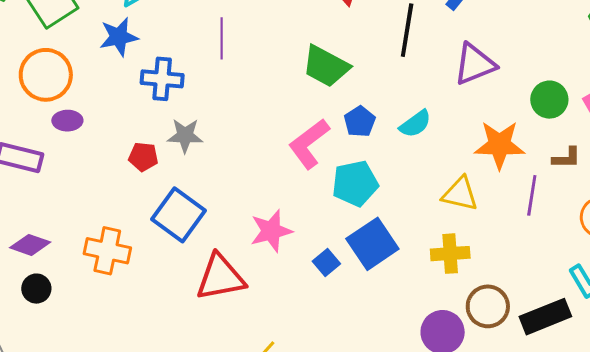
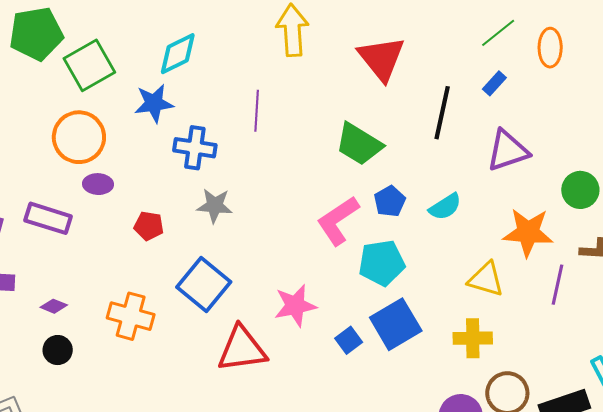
red pentagon: (143, 157) -> (149, 226), moved
purple diamond: (30, 245) -> (54, 306), size x0.7

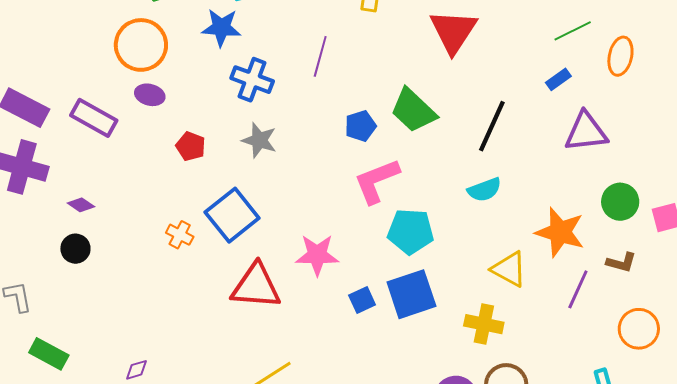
black line: (442, 113) -> (492, 126), moved
purple triangle: (508, 151) -> (586, 132), moved
blue pentagon: (390, 201) -> (360, 126), moved
orange cross: (131, 316) -> (180, 235), moved, size x0.6

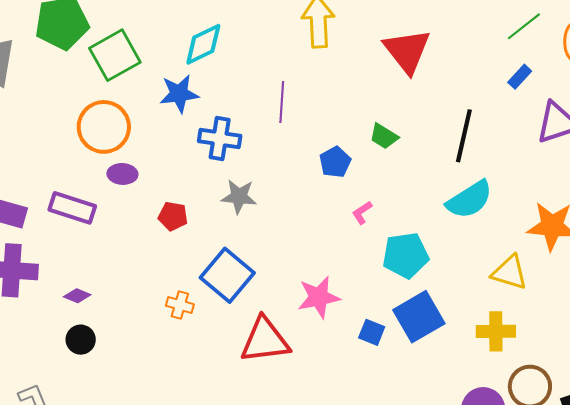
green trapezoid: (413, 110) -> (384, 136), size x0.6
pink L-shape: (377, 181) -> (362, 213), size x0.5
cyan semicircle: (484, 190) -> (469, 200), size x1.4
blue square: (362, 300) -> (372, 332), turned -32

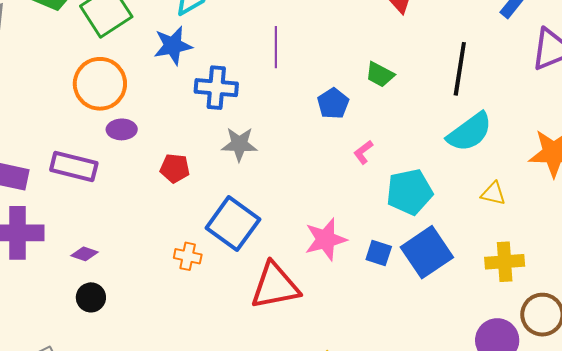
yellow triangle: (510, 273) -> (493, 194), moved, size x0.7
blue square: (372, 332) -> (379, 253), moved

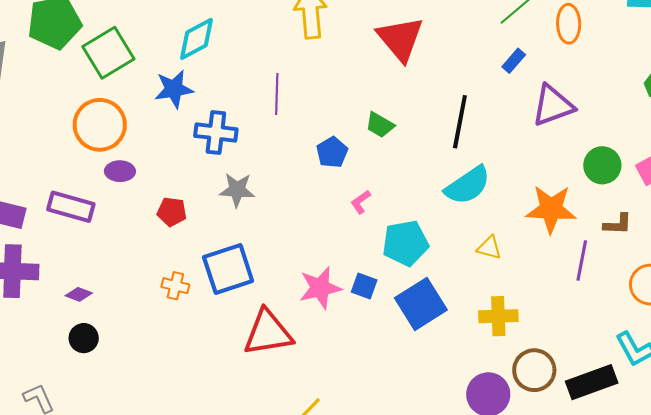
blue square: (233, 224) -> (228, 269), turned 34
blue square: (379, 253) -> (364, 286), moved
orange cross: (188, 256) -> (175, 286), moved

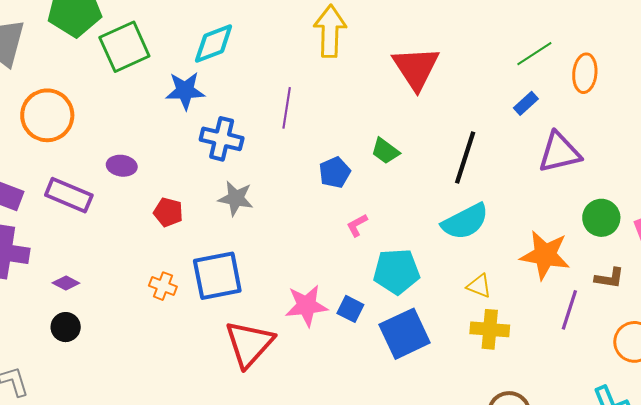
orange circle: (100, 125) -> (47, 115), moved
yellow cross: (498, 316) -> (490, 329), moved
red triangle: (268, 333) -> (249, 344), turned -46

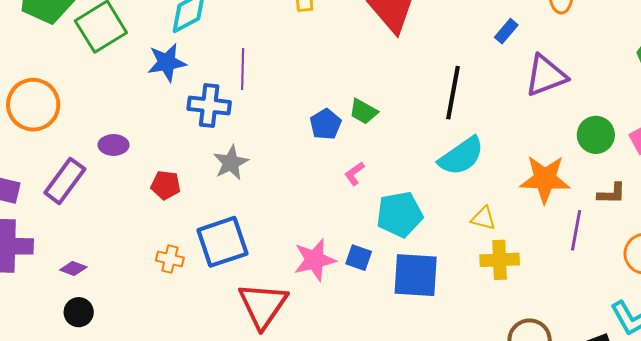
purple line: (287, 108) -> (243, 69), moved
green trapezoid: (385, 151) -> (363, 111), moved
purple rectangle: (69, 195) -> (65, 181), turned -69
gray star: (236, 198) -> (231, 163), turned -30
blue square: (405, 334) -> (416, 275), turned 36

